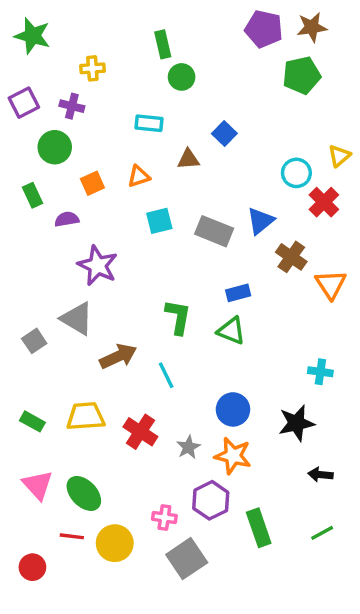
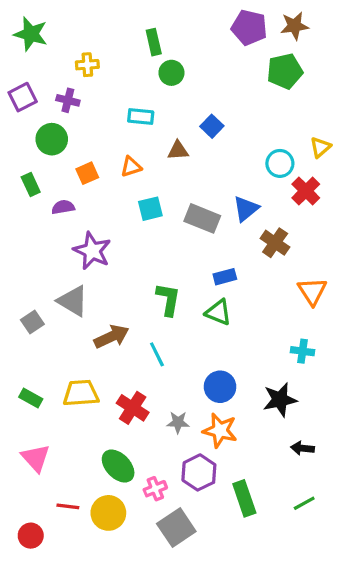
orange triangle: (331, 284) -> (312, 291), moved
gray star: (188, 447) -> (178, 422), turned 30
green ellipse: (84, 493) -> (118, 466), moved
pink cross: (164, 517) -> (155, 489), turned -30

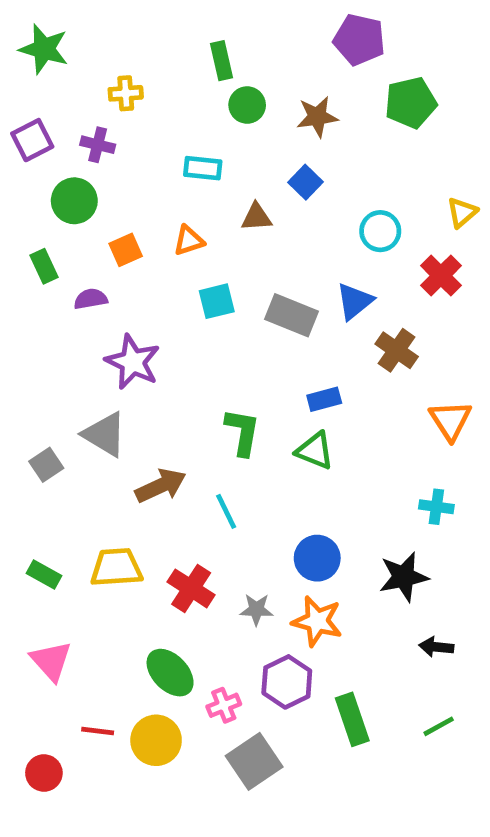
brown star: (294, 26) -> (317, 117), moved
cyan circle: (280, 163) -> (380, 231), moved

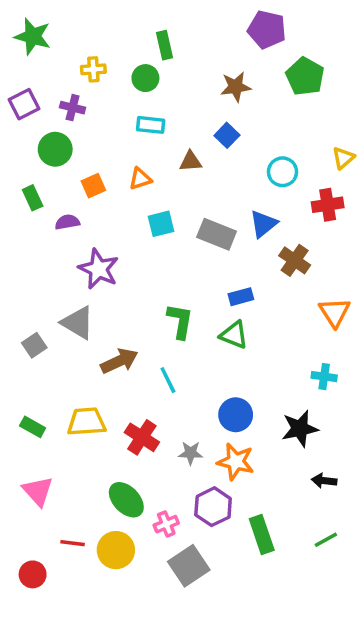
green pentagon: (411, 103) -> (305, 76), turned -30
green circle: (247, 105) -> (145, 78), moved
red cross: (441, 276) -> (328, 205), turned 36

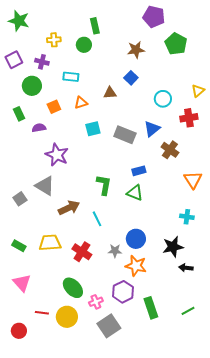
cyan rectangle: (151, 125) -> (71, 77), moved
gray star: (191, 453) -> (115, 251), moved
black arrow: (324, 481) -> (186, 268), moved

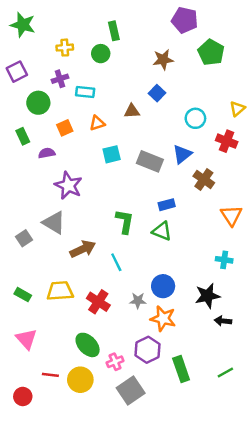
purple cross: (42, 62) -> (60, 79), moved, turned -32
red cross: (189, 118) -> (227, 141), turned 30

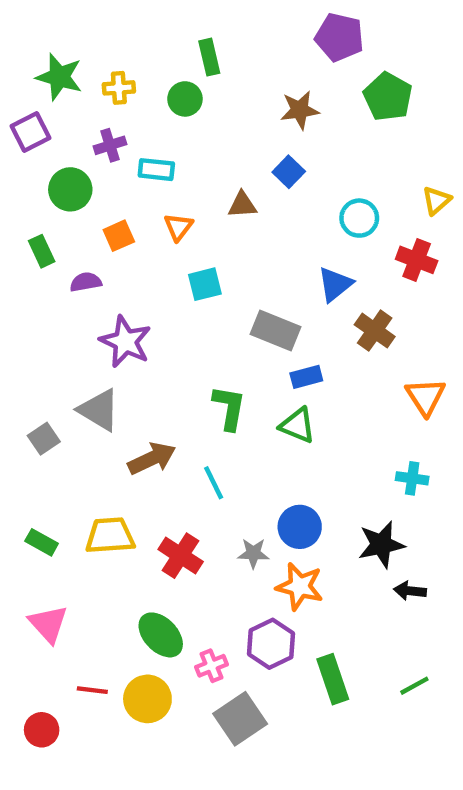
green star: (23, 25) -> (59, 77), moved
orange triangle: (97, 123) -> (178, 227), turned -35
gray rectangle: (150, 161) -> (275, 331), moved

